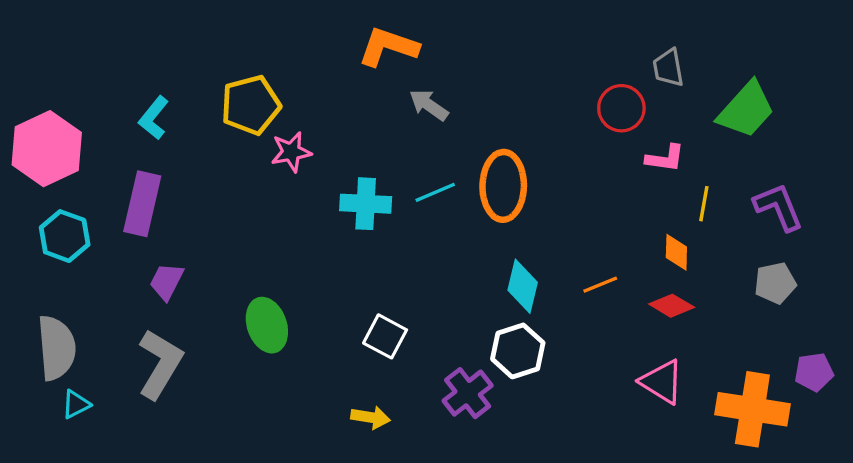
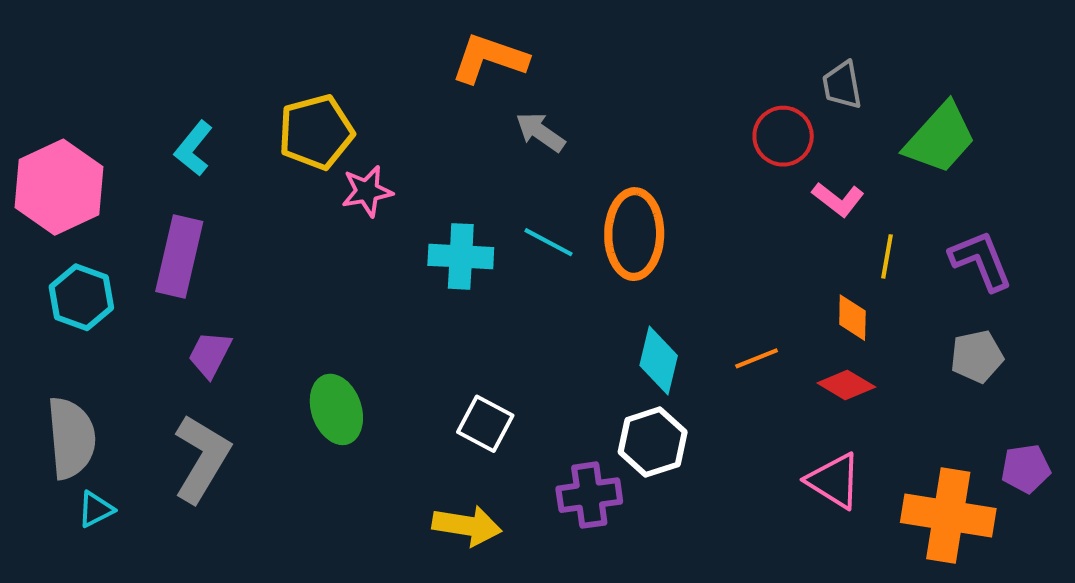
pink L-shape: (665, 158) -> (838, 199), turned 30
cyan line: (435, 192) -> (549, 242), turned 51
purple cross: (468, 393) -> (589, 495), turned 30
yellow arrow: (370, 417) -> (467, 526), size x1.4

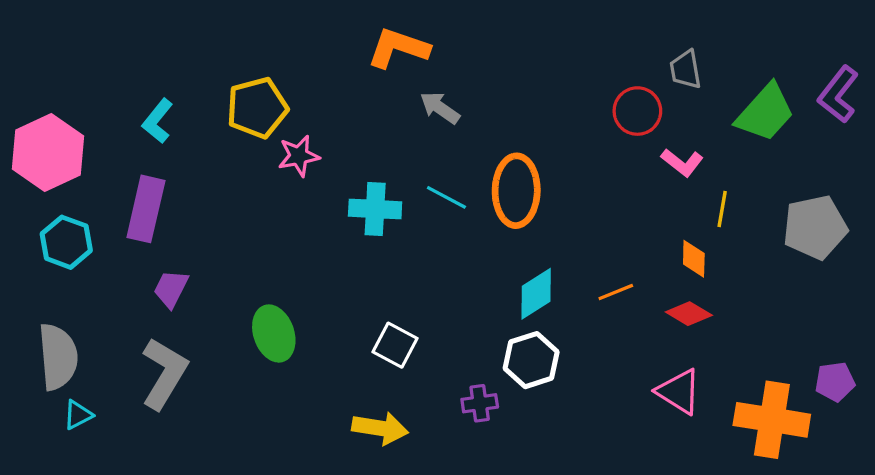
purple L-shape: (981, 261) -> (838, 94), moved, turned -120
gray pentagon: (977, 356) -> (815, 227), moved, size x1.5
cyan diamond: (659, 360) -> (536, 294), turned 44
purple cross: (589, 495) -> (480, 403), size x0.7

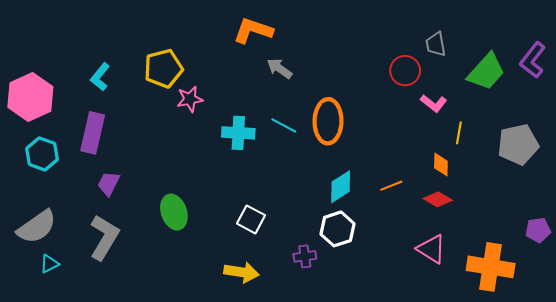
gray semicircle: (58, 357) -> (37, 227), turned 60
purple pentagon: (835, 382) -> (538, 230), moved

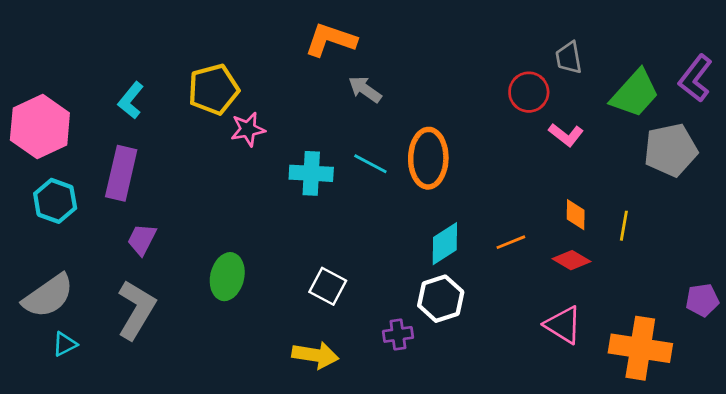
yellow line: (459, 133) -> (624, 226), moved
gray pentagon: (518, 144) -> (671, 150), moved
green ellipse: (174, 212) -> (227, 277), turned 32

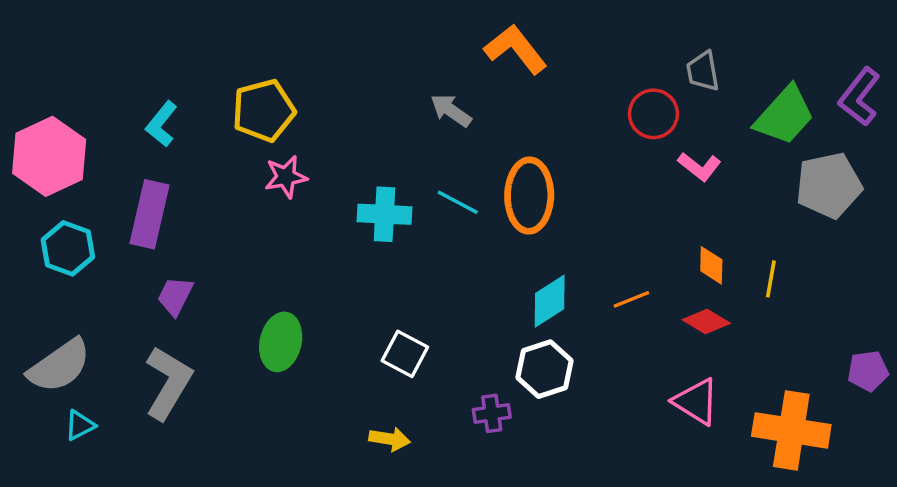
orange L-shape: (331, 40) -> (516, 49), moved, turned 33
pink star: (248, 129) -> (286, 177), moved
yellow arrow: (315, 355) -> (390, 439), size x0.7

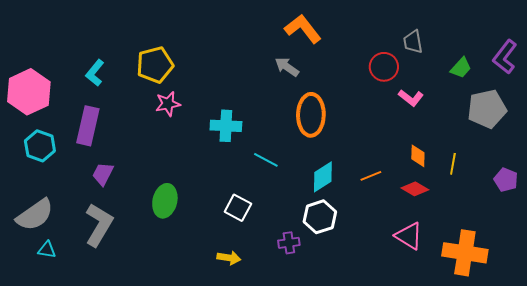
gray arrow: (451, 110) -> (287, 67), moved
green trapezoid: (785, 116) -> (461, 68), size x0.6
cyan line: (458, 202) -> (266, 160), moved
purple pentagon: (868, 371) -> (506, 180), moved, turned 30
cyan triangle: (80, 425) -> (47, 250), turned 36

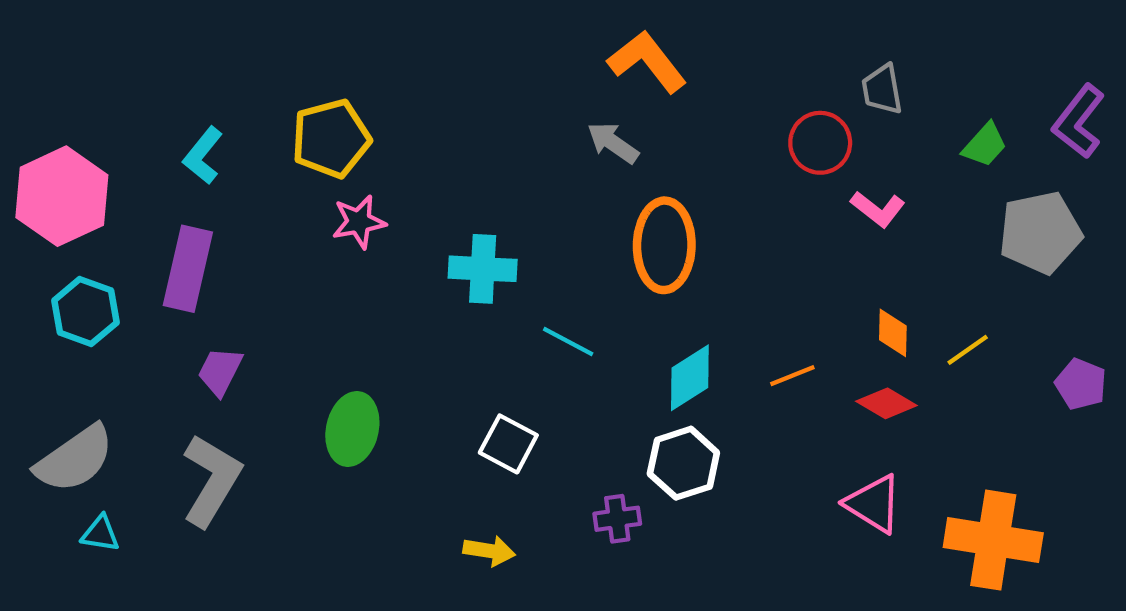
yellow line: (453, 164) -> (968, 350), turned 45

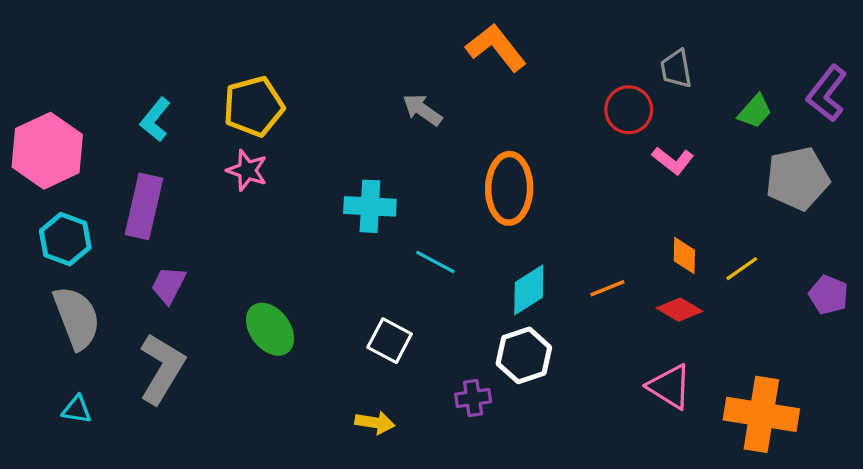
gray arrow: (613, 143) -> (422, 110), moved
pink star: (359, 222) -> (247, 170), moved, turned 30
green ellipse: (352, 429) -> (270, 329), turned -50
gray semicircle: (75, 459) -> (77, 318), moved, turned -76

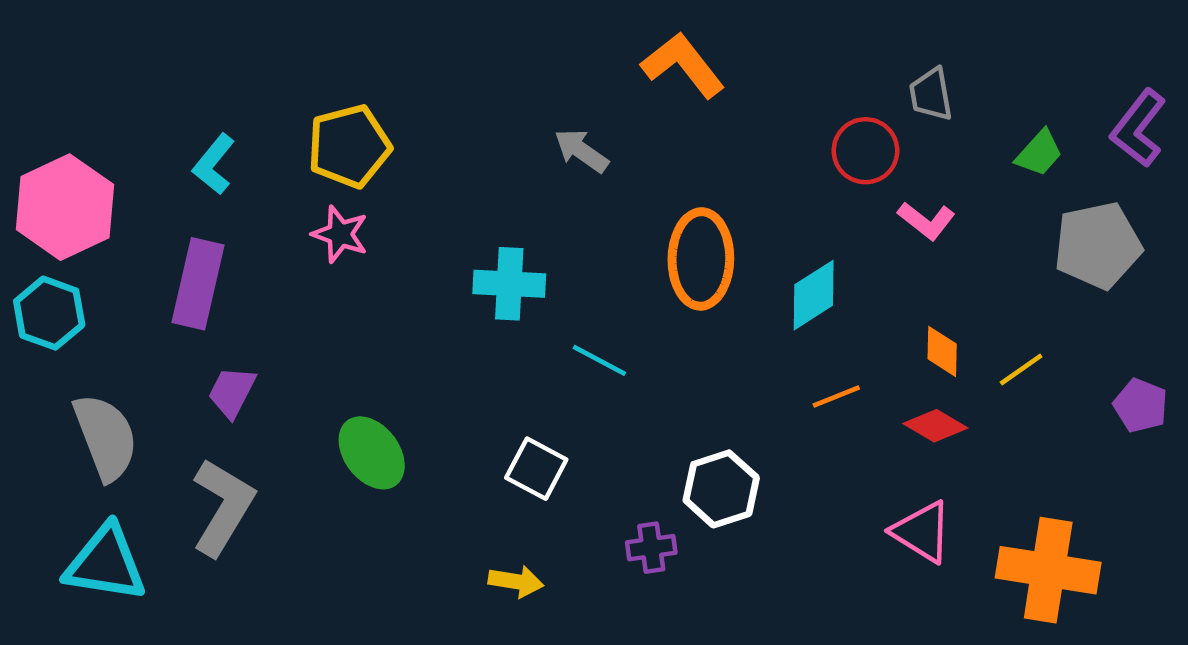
cyan hexagon: (65, 239) -> (49, 313), moved
cyan diamond: (529, 290) -> (814, 295), moved
cyan triangle: (77, 409) -> (106, 563), size x2.0

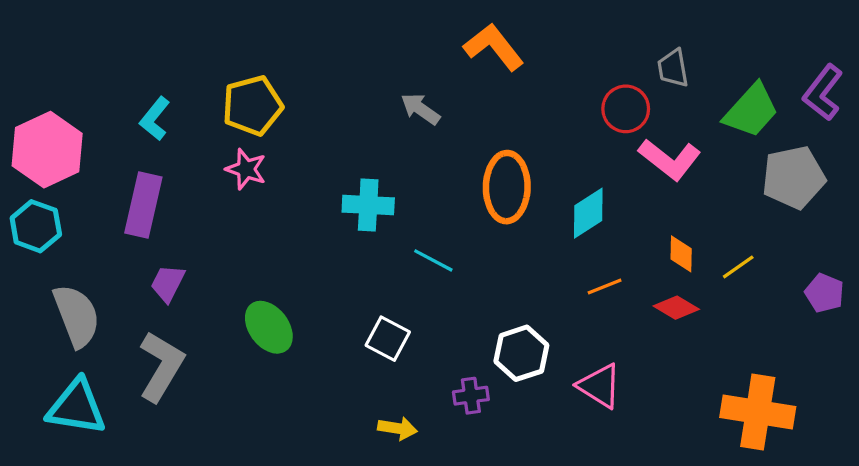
green trapezoid: (1039, 153) -> (751, 110), size x1.6
pink L-shape: (926, 221) -> (670, 159), size x1.5
pink triangle: (922, 532) -> (600, 386), moved
yellow arrow: (516, 581) -> (398, 428), moved

